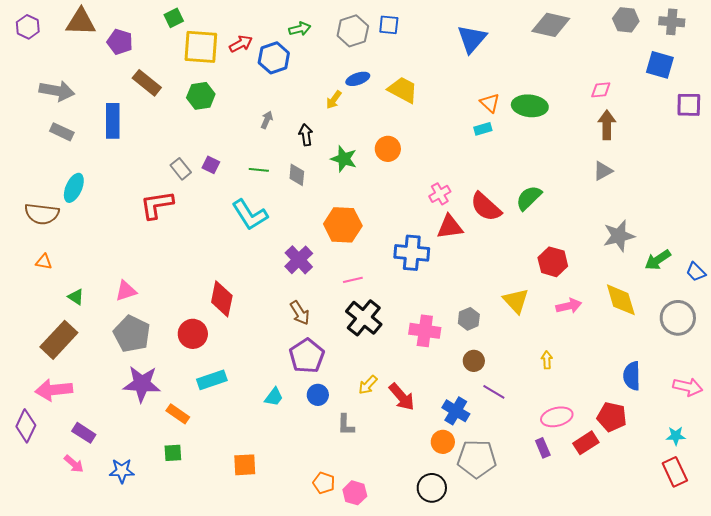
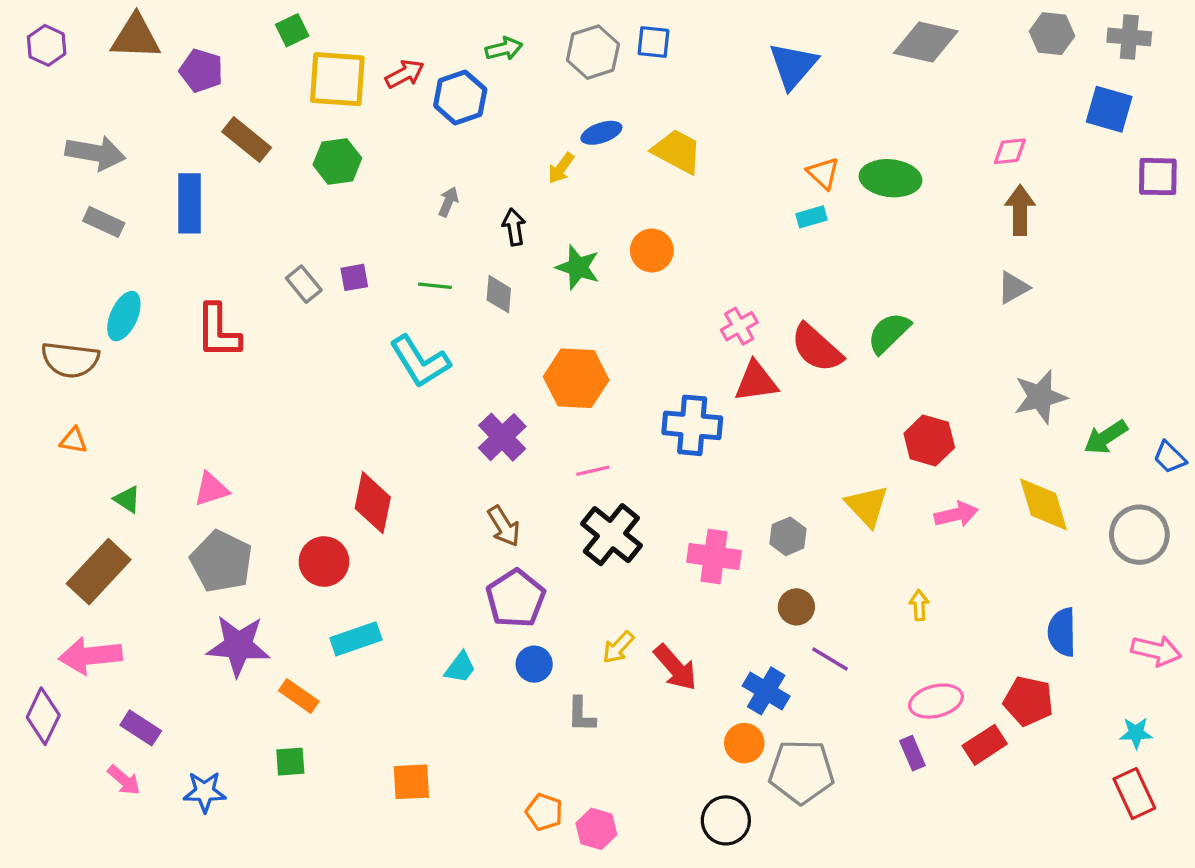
purple square: (211, 165) -> (354, 277), turned -36
red L-shape: (157, 205) -> (218, 331), moved, turned -81

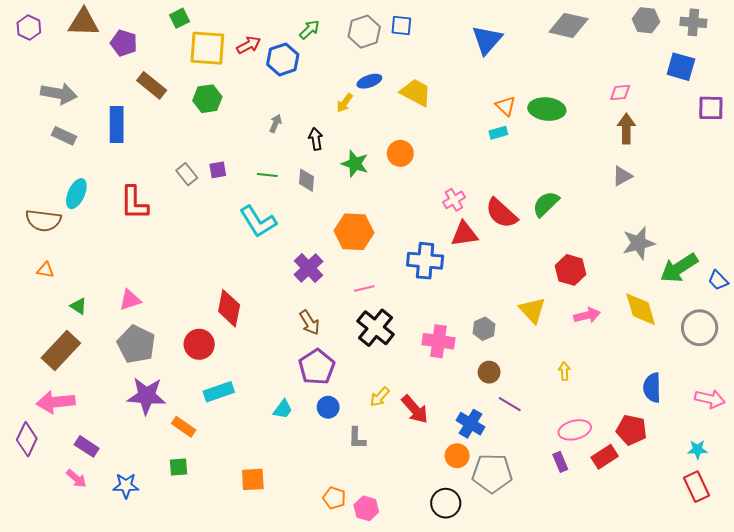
green arrow: (504, 49) -> (310, 30), turned -30
green arrow: (1106, 437) -> (679, 268), size x1.4

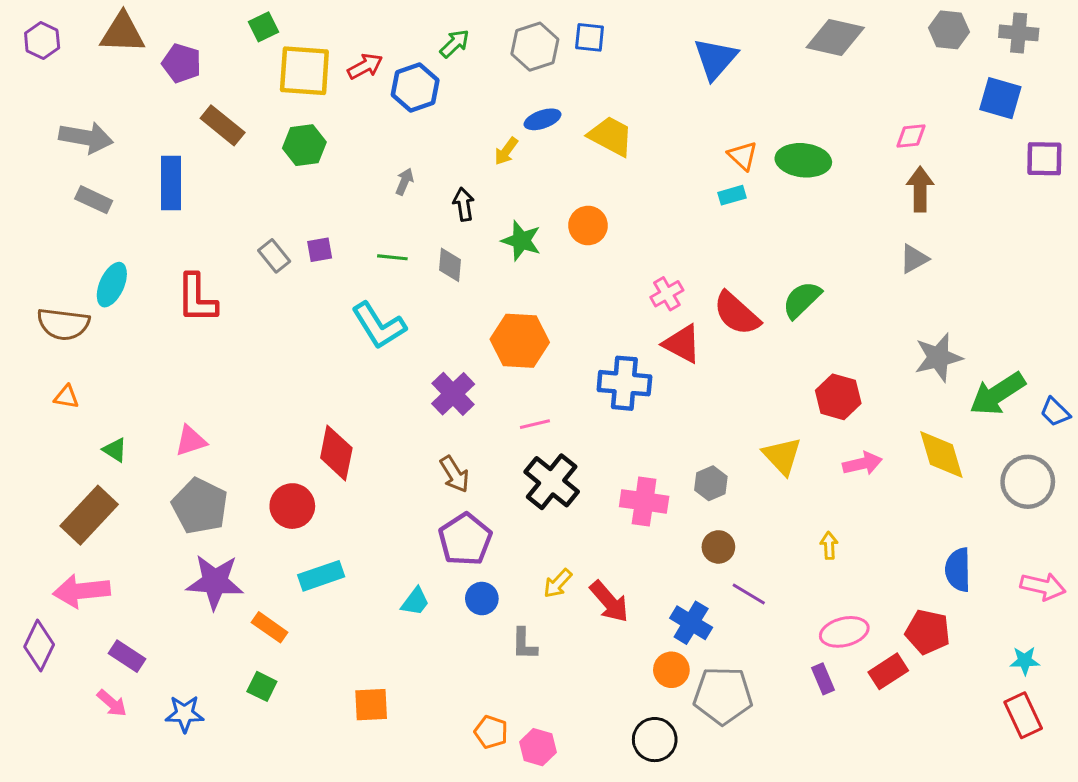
red triangle: (464, 234) -> (682, 344), turned 36
green square: (179, 467) -> (262, 686), turned 30

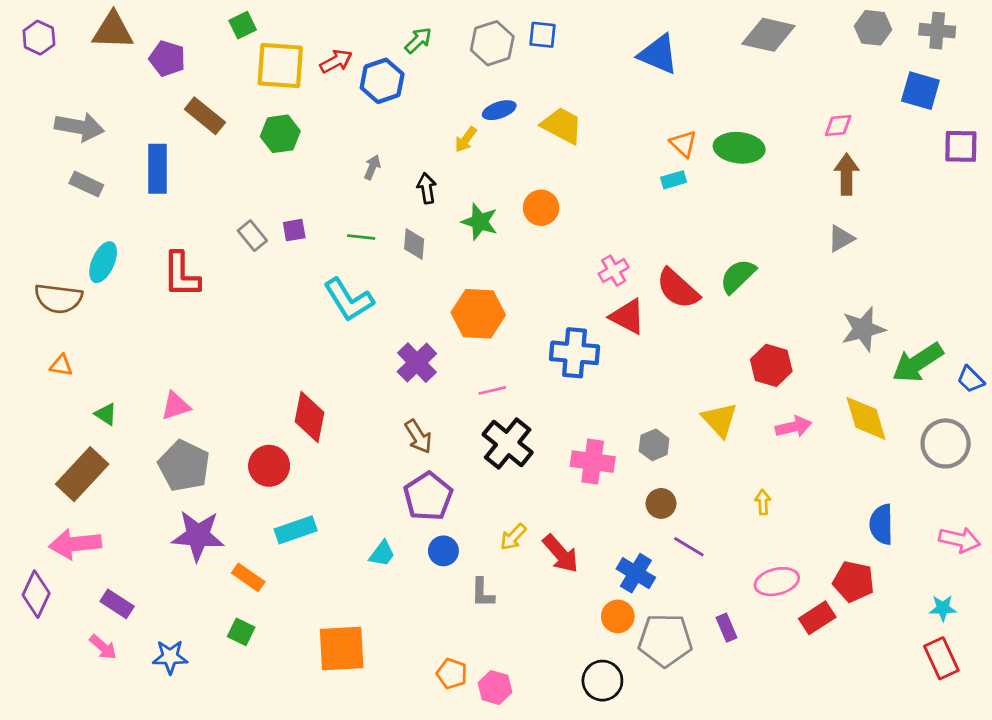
blue triangle: (715, 59) -> (658, 54), turned -48
purple rectangle: (823, 679) -> (727, 628), moved
orange square: (371, 705) -> (342, 649), size x1.5

